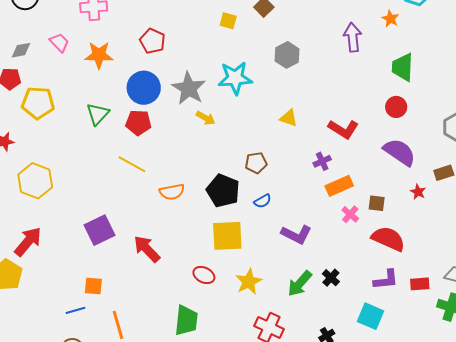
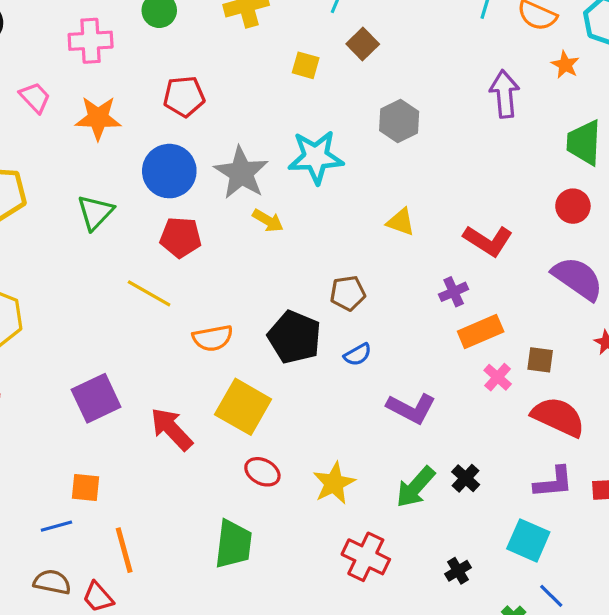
red pentagon: (152, 41) -> (184, 96), turned -30
red pentagon: (138, 123) -> (181, 237), moved
yellow square: (227, 236) -> (243, 407), moved, turned 32

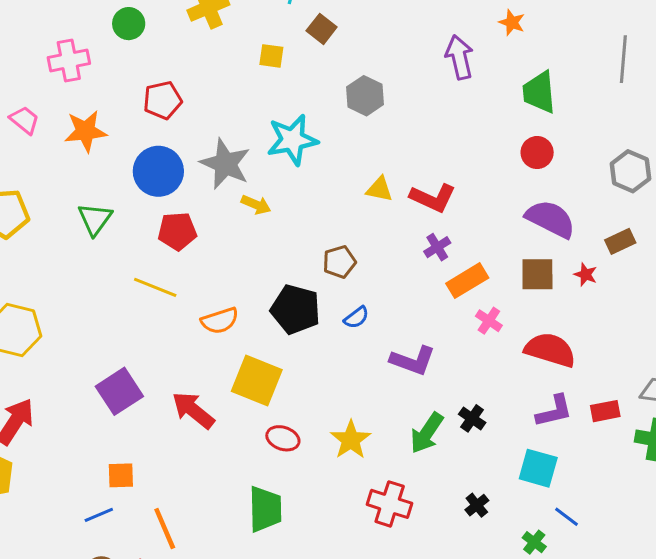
red L-shape: (488, 241) -> (433, 198), moved
brown square: (540, 360) -> (537, 274), moved, size x1.4

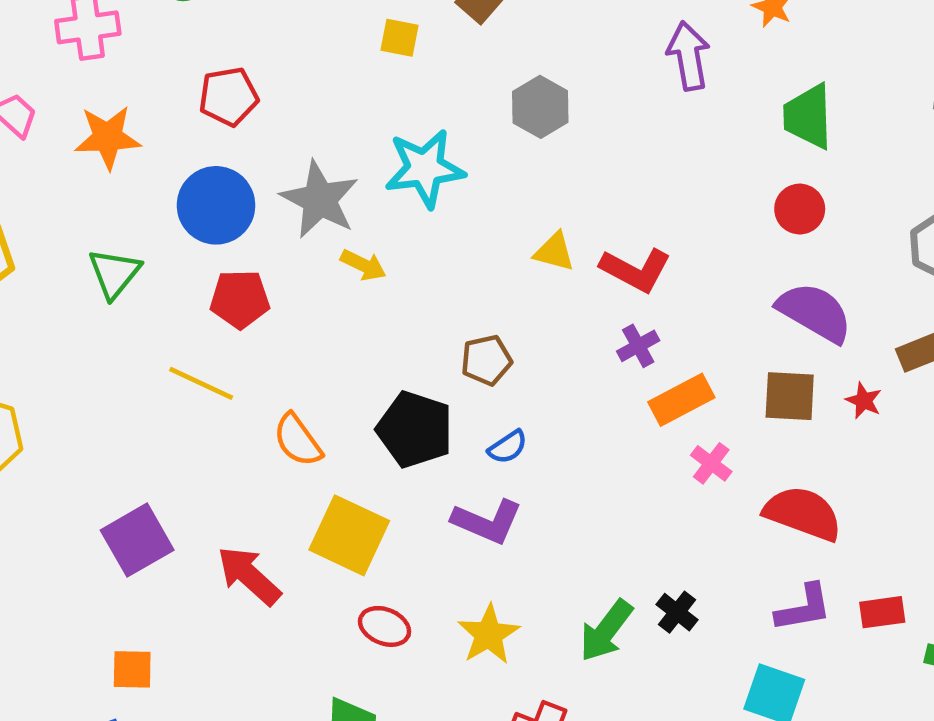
orange semicircle: (220, 321) -> (298, 440), turned 69
purple L-shape: (413, 361) -> (487, 522), moved

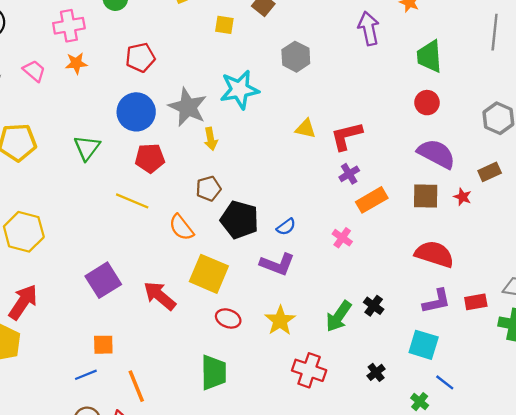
orange star: (108, 137) -> (76, 63), moved, size x0.7
yellow arrow: (363, 265) -> (211, 139), turned 55
red L-shape: (636, 270) -> (346, 136), turned 140
brown pentagon: (486, 360) -> (208, 189), moved
pink cross: (711, 463) -> (342, 238), moved

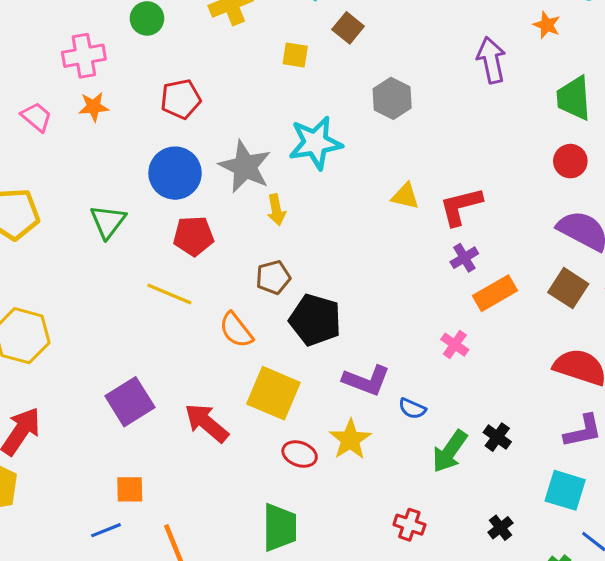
brown square: (426, 196) -> (568, 288), turned 32
blue semicircle: (286, 227) -> (412, 409), moved, turned 60
yellow star: (280, 321) -> (350, 440), moved
red cross: (309, 370) -> (409, 525), size x0.7

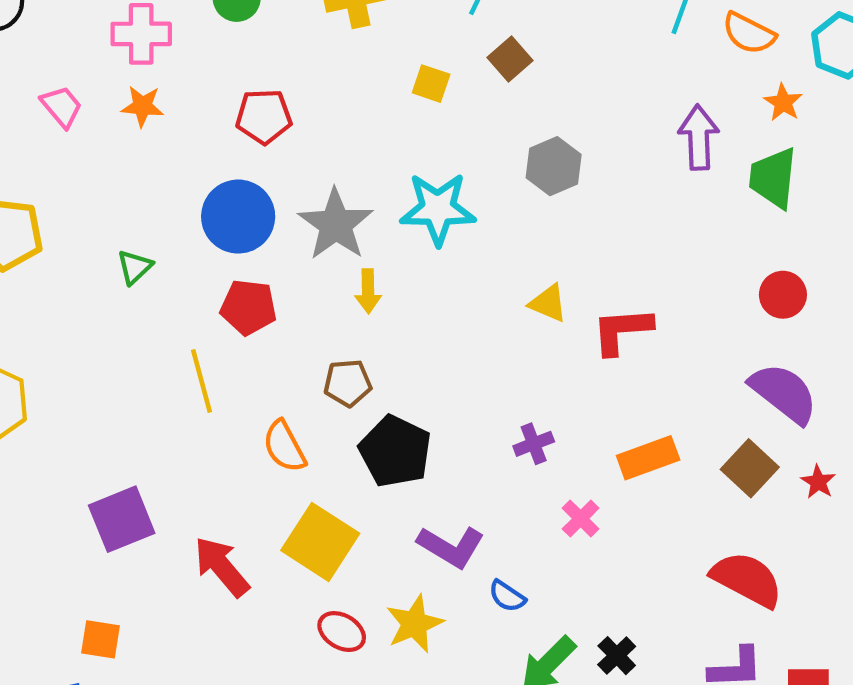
green trapezoid: (574, 98) -> (773, 178), moved
green triangle: (108, 222) -> (135, 267), size x0.7
purple cross: (464, 258) -> (534, 444), moved
yellow line: (169, 294) -> (201, 381), turned 42

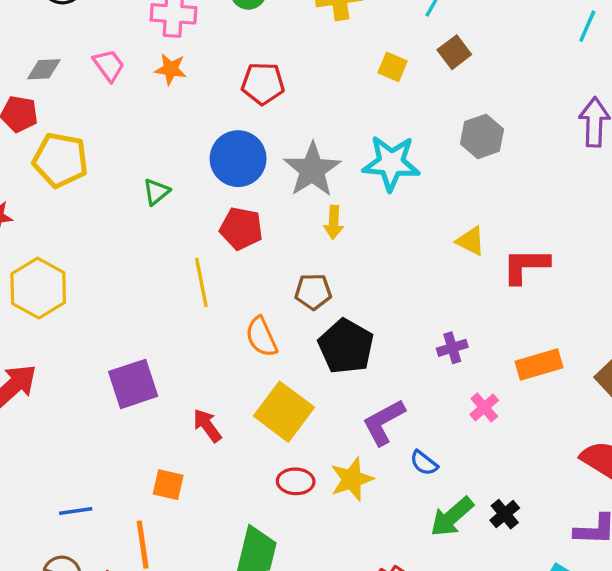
purple L-shape: (451, 547) -> (384, 422), turned 117
red arrow: (222, 567) -> (207, 425), size x0.7
red ellipse: (342, 632) -> (296, 481), turned -32
orange square: (100, 639) -> (168, 485), moved

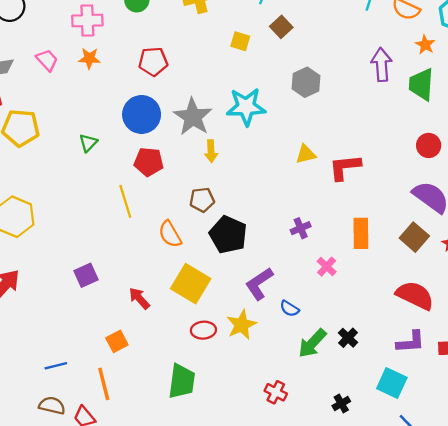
yellow triangle: (471, 241) -> (306, 154), turned -35
orange rectangle: (539, 364) -> (361, 233), turned -68
purple square: (133, 384) -> (86, 275), size x0.7
orange square: (168, 485) -> (117, 341), turned -35

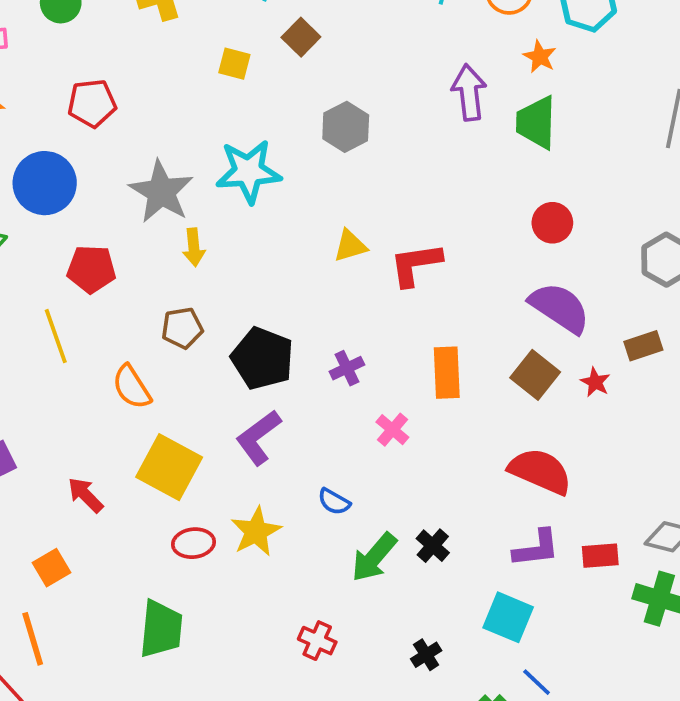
blue circle: (142, 114) -> (45, 183), moved
black pentagon: (228, 235) -> (262, 358), moved
purple L-shape: (259, 284) -> (258, 437), moved

